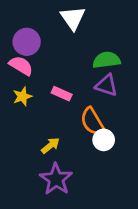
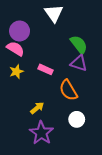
green semicircle: (106, 60) -> (79, 45), turned 60
white circle: (104, 140) -> (77, 119), moved

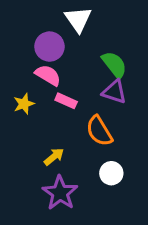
purple circle: (20, 31) -> (49, 47), moved
pink semicircle: (15, 49) -> (48, 75), moved

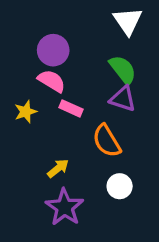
white triangle: (78, 19) -> (128, 21), moved

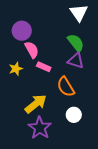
purple circle: (53, 50) -> (22, 31), moved
pink semicircle: (52, 81) -> (32, 50), turned 30
yellow arrow: (58, 168) -> (36, 104), size x1.6

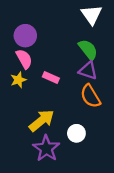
pink semicircle: (32, 50) -> (24, 59), moved
orange semicircle: (66, 87) -> (90, 96), moved
white circle: (74, 115) -> (76, 133), moved

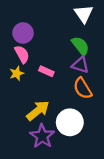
white circle: (76, 133) -> (70, 122), size x1.6

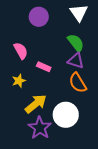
purple circle: (23, 33) -> (39, 17), moved
yellow star: (17, 73) -> (19, 81), moved

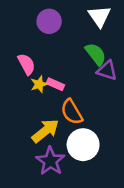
purple triangle: (76, 61) -> (107, 70), moved
yellow star: (19, 81) -> (39, 84), moved
orange semicircle: (78, 83) -> (72, 112), moved

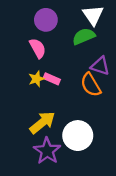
green semicircle: (96, 54) -> (84, 36), moved, turned -75
pink semicircle: (26, 64) -> (38, 48), moved
orange semicircle: (72, 112) -> (91, 85), moved

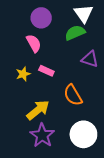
yellow star: (36, 79) -> (23, 74), moved
orange semicircle: (91, 85) -> (73, 95), moved
white circle: (78, 136) -> (83, 134), moved

